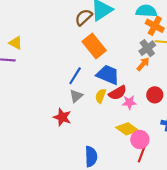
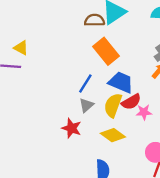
brown semicircle: (84, 17) -> (95, 20), turned 42
yellow semicircle: (101, 96) -> (113, 105), size x1.5
yellow diamond: (127, 129) -> (113, 135), moved

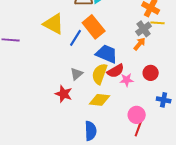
yellow triangle: (21, 48) -> (54, 24), moved, size x1.6
blue line: (85, 83) -> (76, 38), moved
yellow diamond: (113, 135) -> (100, 100), turned -30

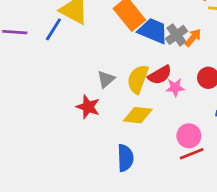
gray cross: (144, 29) -> (176, 35), moved
blue line: (76, 38) -> (53, 29), moved
blue trapezoid: (107, 54) -> (153, 31), moved
red line: (139, 128) -> (192, 154), turned 48

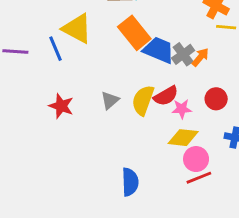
blue line: (53, 29) -> (55, 49), turned -55
red star: (88, 107) -> (61, 106), moved
yellow diamond: (138, 115) -> (183, 138), moved

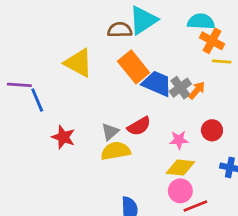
blue line: (55, 49) -> (37, 100), moved
red semicircle: (166, 96) -> (139, 126), moved
yellow semicircle: (143, 100) -> (116, 151), moved, turned 60
pink circle: (196, 159) -> (180, 191), moved

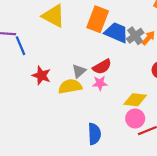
orange rectangle: (134, 67) -> (98, 19), turned 60
pink star: (179, 140) -> (100, 83), moved
yellow semicircle: (116, 151) -> (70, 86), moved

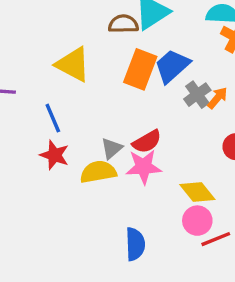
blue trapezoid: (116, 32) -> (172, 66), moved, turned -65
blue line: (20, 46) -> (53, 118), moved
pink star: (100, 83) -> (144, 167), size x1.5
yellow diamond: (135, 100) -> (197, 192), turned 45

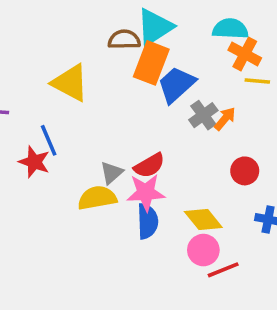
orange rectangle: (140, 69) -> (151, 63), moved
red star: (54, 155) -> (34, 162), moved
blue semicircle: (135, 244) -> (148, 221), moved

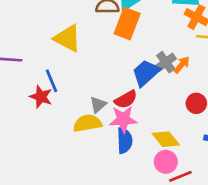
blue trapezoid: (176, 85) -> (146, 73), moved

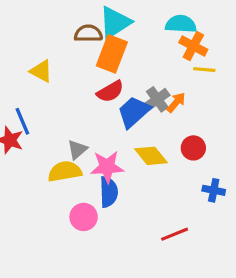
yellow triangle: (67, 38) -> (41, 71), size x0.7
red semicircle: (126, 99) -> (110, 92), moved
yellow diamond: (166, 139) -> (151, 156), moved
pink circle: (166, 162) -> (84, 217), moved

